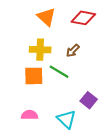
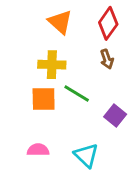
red diamond: (83, 18) -> (108, 23), turned -65
brown arrow: (73, 51) -> (107, 59), moved, turned -64
purple square: (89, 100) -> (115, 116), moved

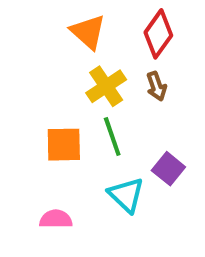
yellow cross: (52, 65) -> (106, 86), moved, turned -36
green line: (77, 94) -> (112, 137), turned 40
cyan triangle: (86, 155) -> (126, 195), moved

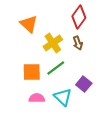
orange triangle: (88, 32) -> (29, 24), moved
green line: (112, 137) -> (56, 68), turned 72
pink semicircle: (56, 219) -> (37, 98), moved

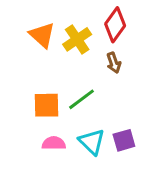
yellow cross: (53, 43) -> (77, 39), moved
purple square: (84, 84) -> (124, 140), moved, turned 35

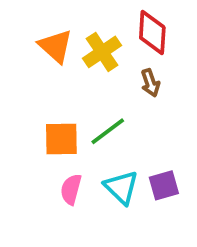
red diamond: (115, 25) -> (152, 33), turned -32
pink semicircle: (54, 143) -> (71, 189), turned -75

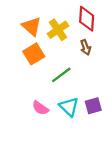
orange square: (61, 139) -> (34, 54), moved, turned -30
pink semicircle: (71, 189) -> (40, 108), turned -70

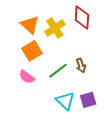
brown arrow: (86, 47) -> (81, 65), moved
pink semicircle: (40, 108) -> (27, 77), moved

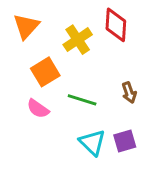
orange triangle: (30, 25) -> (26, 26), moved, turned 30
brown arrow: (81, 65) -> (129, 93), moved
green line: (58, 71) -> (82, 100), turned 54

